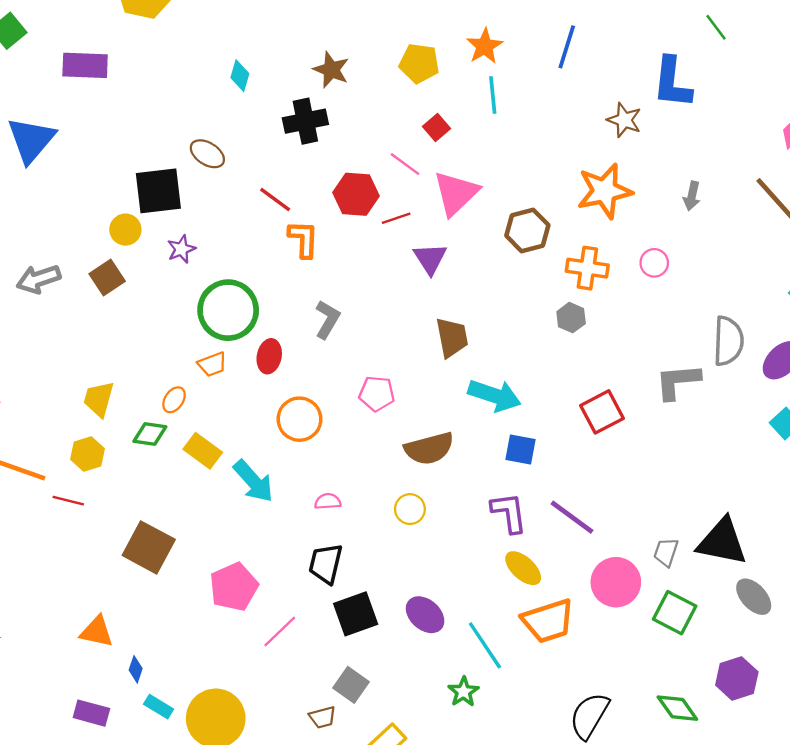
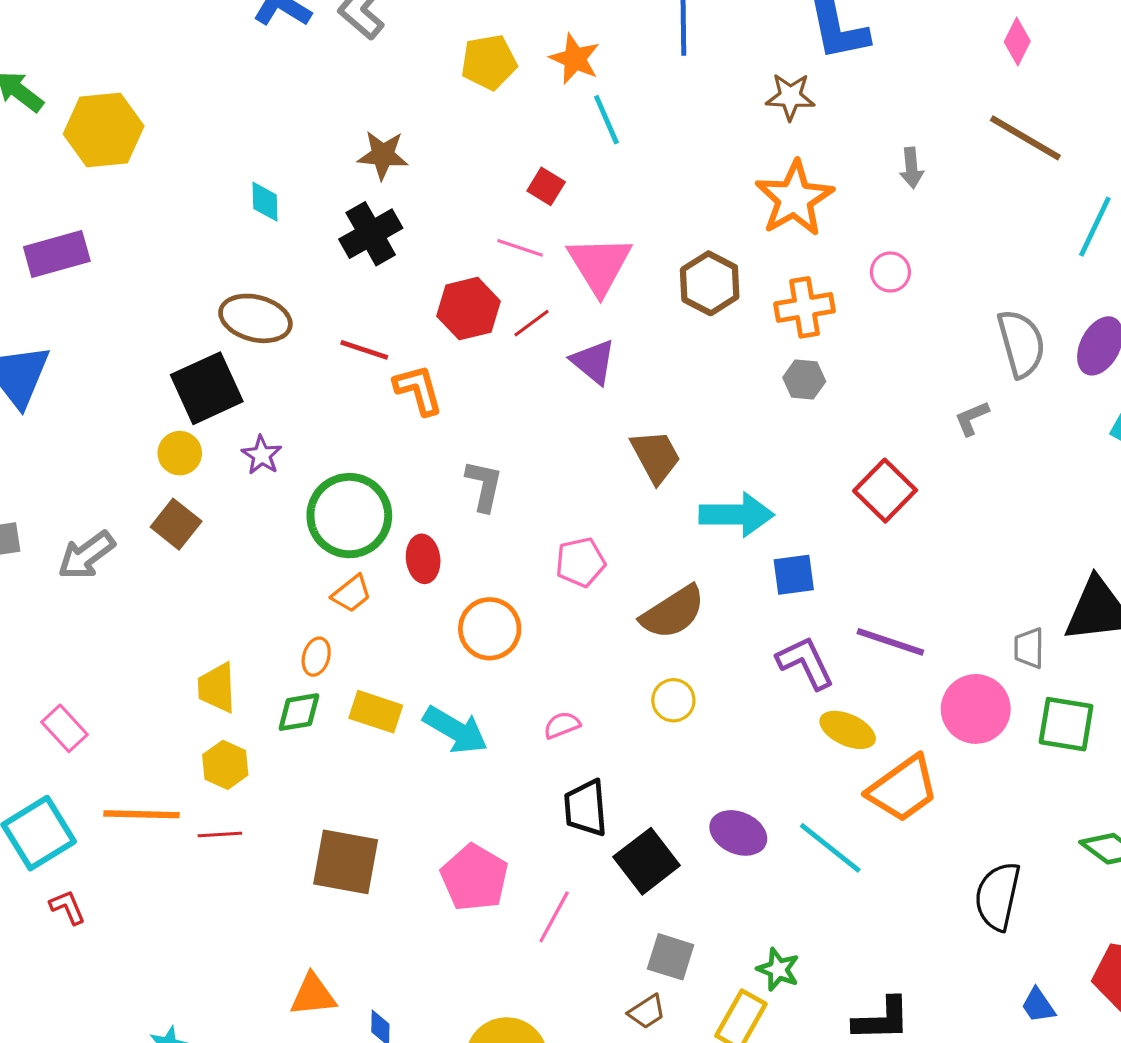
yellow pentagon: (419, 63) -> (489, 62), moved
brown ellipse: (207, 154) -> (255, 318), size x1.4
gray L-shape: (678, 381) -> (972, 418), size x0.6
green star: (463, 692) -> (778, 969), moved

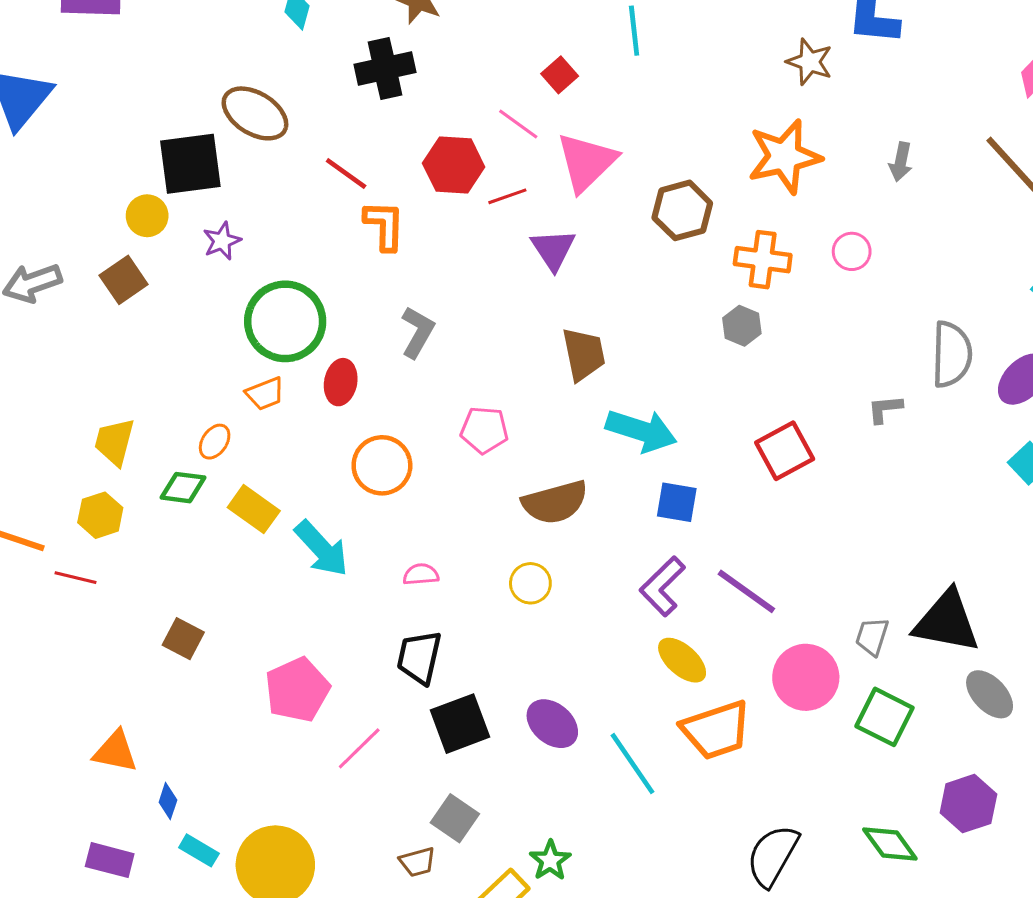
purple L-shape: (805, 663) -> (662, 586), turned -126
brown square: (346, 862) -> (183, 639), size x0.6

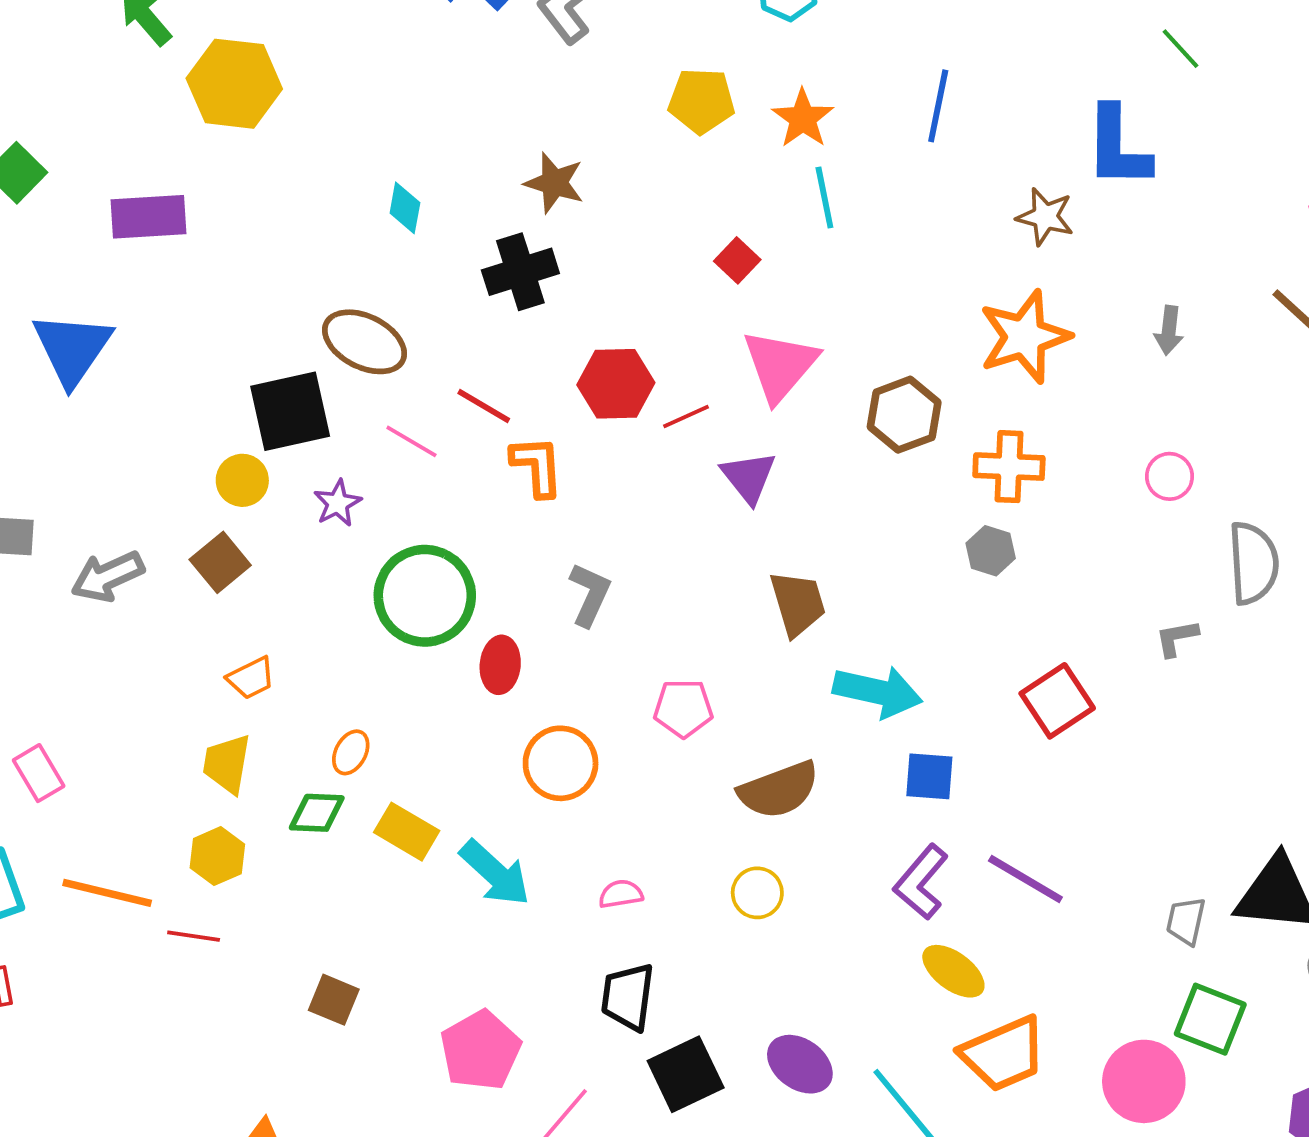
pink line: (518, 124) -> (411, 441), moved
pink circle: (852, 251) -> (1169, 476), moved
orange trapezoid: (265, 394) -> (251, 678), moved
pink circle: (806, 677) -> (1144, 1081), moved

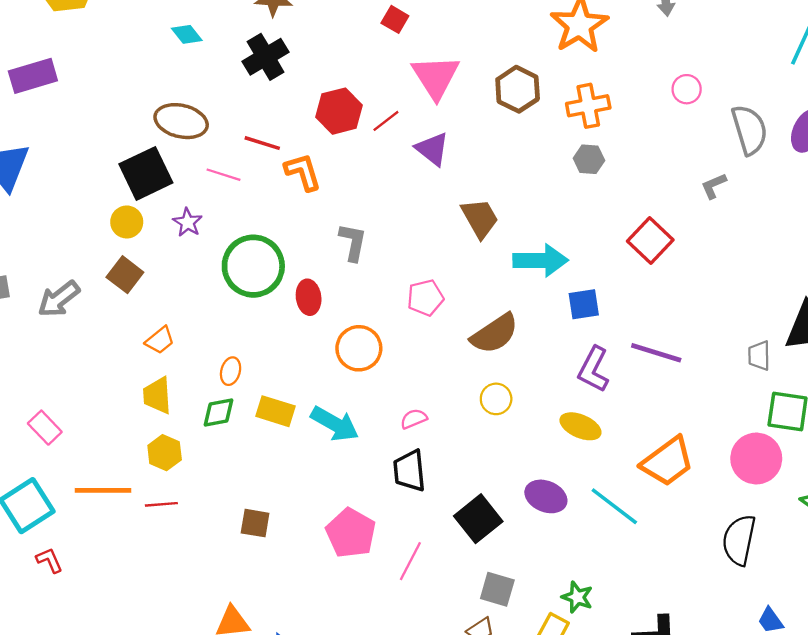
cyan diamond: (405, 208) -> (187, 34), turned -36
yellow ellipse: (953, 971) -> (580, 426), moved
black trapezoid: (628, 997) -> (409, 471), moved

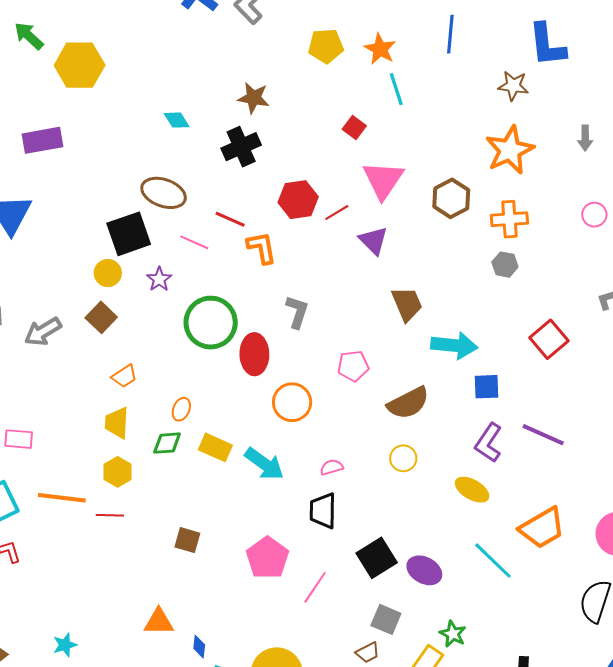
red ellipse: (309, 297) -> (254, 354), size x1.4
pink rectangle: (45, 428) -> (19, 439), turned -48
purple ellipse: (546, 496) -> (424, 570), moved

